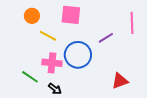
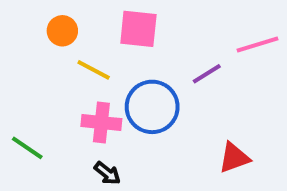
pink line: (132, 23) -> (258, 44), turned 75
green line: (30, 77) -> (27, 148), moved

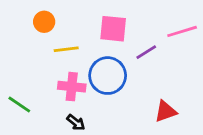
pink square: (138, 29) -> (113, 29), moved
yellow line: (94, 70) -> (66, 49), turned -35

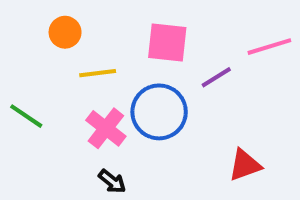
pink cross: (72, 87) -> (106, 128), turned 32
green line: (19, 105) -> (26, 116), moved

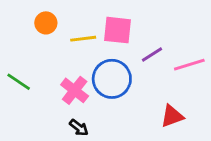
pink line: (269, 47) -> (189, 65), moved
yellow line: (98, 73) -> (83, 39), moved

